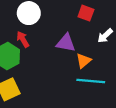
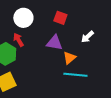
red square: (86, 13) -> (60, 18), moved

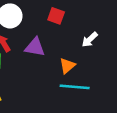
purple triangle: (54, 43) -> (35, 47), moved

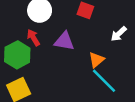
cyan line: (75, 87) -> (104, 81), turned 40

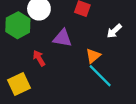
red arrow: (33, 38) -> (39, 58), moved
green hexagon: (17, 55) -> (18, 25), moved

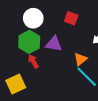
green hexagon: (18, 25) -> (29, 42), moved

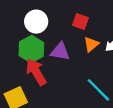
orange triangle: (80, 59) -> (91, 44), moved
red arrow: (33, 61) -> (36, 72), size x1.6

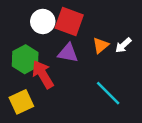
red square: (80, 22) -> (69, 21), moved, size x1.6
green hexagon: (31, 49) -> (25, 59), moved

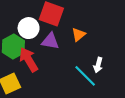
white circle: (43, 21) -> (29, 28), moved
white arrow: (123, 45) -> (98, 65), moved, turned -32

